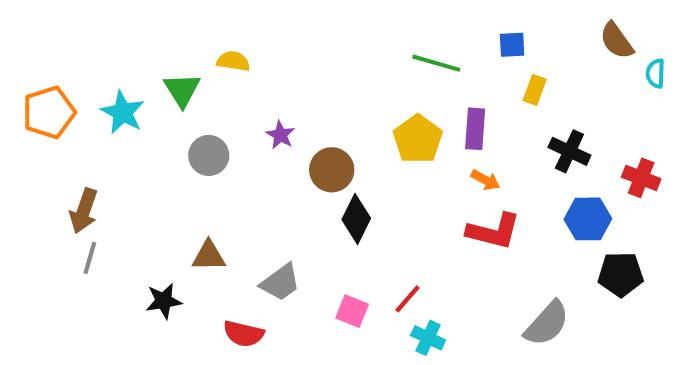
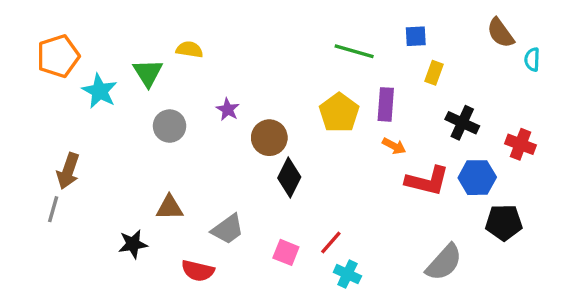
orange pentagon: (49, 112) -> (58, 56), moved
red L-shape: (494, 231) -> (427, 181), moved
gray line: (90, 258) -> (53, 209), moved

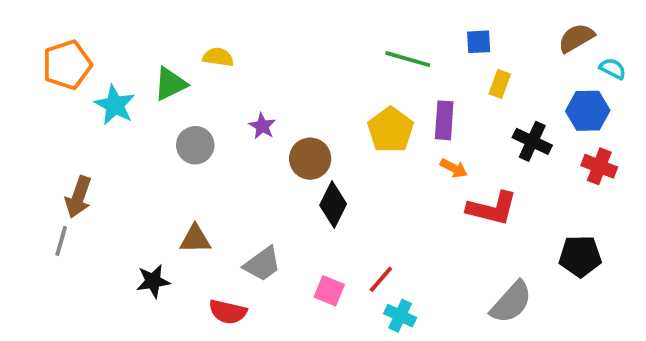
brown semicircle: (500, 33) -> (576, 38), turned 96
cyan semicircle: (532, 60) -> (613, 69), turned 115
green triangle: (148, 73) -> (170, 84), turned 36
blue hexagon: (477, 178) -> (588, 111), moved

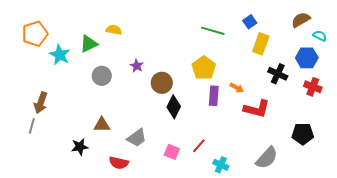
blue square: (479, 42) -> (250, 22), turned -32
yellow rectangle: (500, 84) -> (261, 44), size x1.5
purple rectangle: (444, 120) -> (214, 96), moved
cyan cross: (400, 316) -> (221, 165), moved

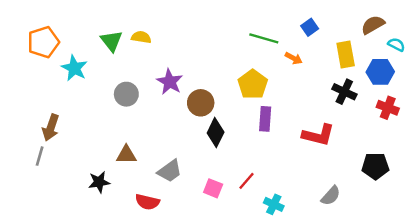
green triangle: (89, 44) -> (111, 41), moved, turned -42
yellow rectangle: (261, 44) -> (346, 54), moved, turned -30
purple star: (137, 66) -> (170, 82), size x1.5
orange arrow: (237, 88) -> (294, 58), moved
gray semicircle: (267, 158) -> (331, 196), size x0.7

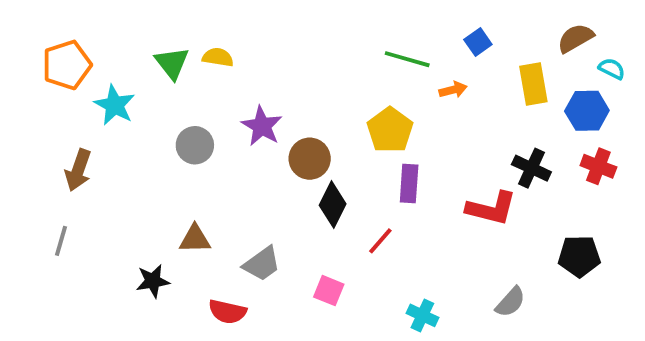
orange arrow: (294, 58) -> (453, 90), turned -42
black cross: (344, 92) -> (531, 168), moved
brown arrow: (51, 128) -> (78, 170), moved
red line: (246, 181) -> (380, 241), moved

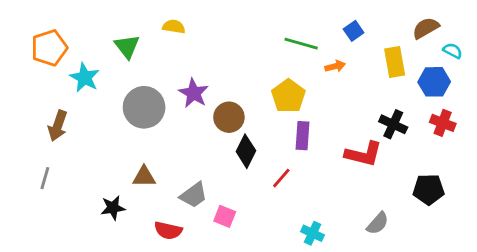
yellow semicircle: (218, 57) -> (174, 27), moved
gray circle: (195, 145) -> (144, 107), size x1.5
pink square: (329, 291) -> (225, 216), moved

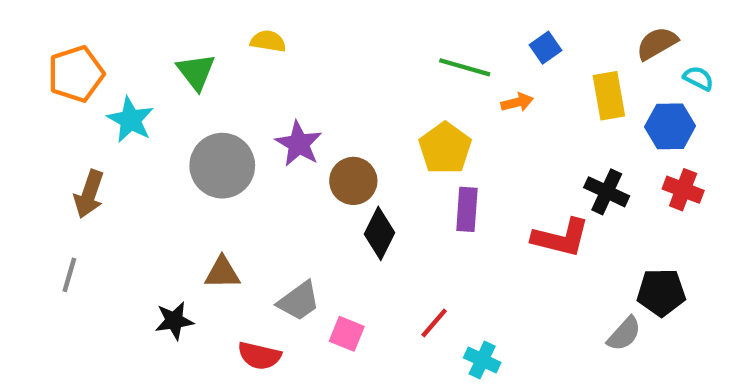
red line: (281, 178) -> (434, 323), moved
gray semicircle: (378, 223) -> (624, 334), moved

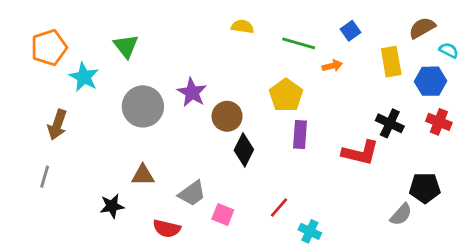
yellow semicircle: (268, 41) -> (242, 27), moved

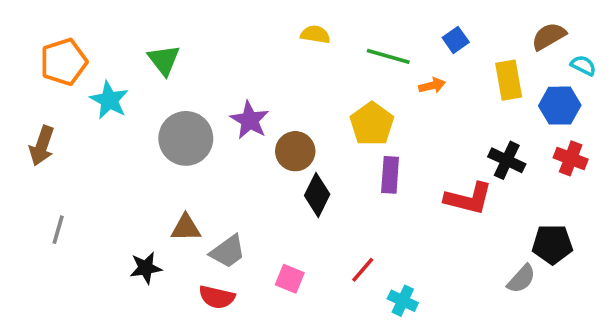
brown arrow: (57, 125) -> (42, 146), moved
gray trapezoid: (192, 193) -> (228, 251), moved

